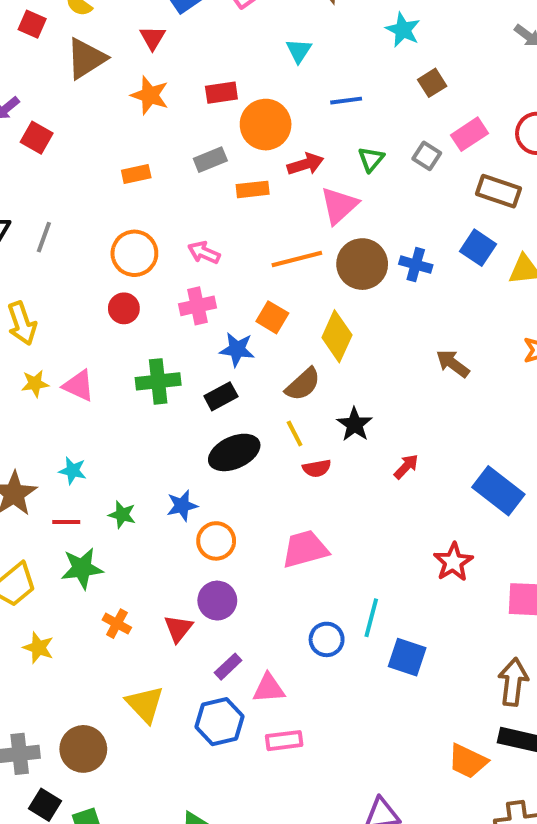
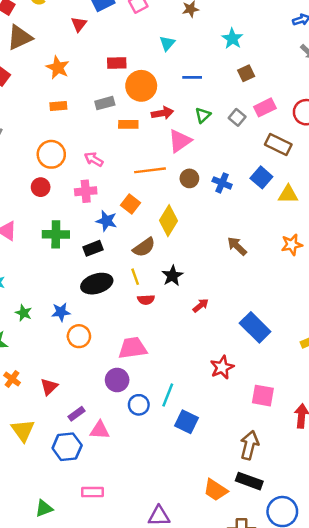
brown triangle: (86, 59) -> (20, 37), moved
orange star: (150, 95) -> (58, 68), moved
brown circle: (362, 264) -> (189, 178), size x0.6
purple circle: (217, 601) -> (117, 380), moved
pink rectangle: (284, 741) -> (93, 492), moved

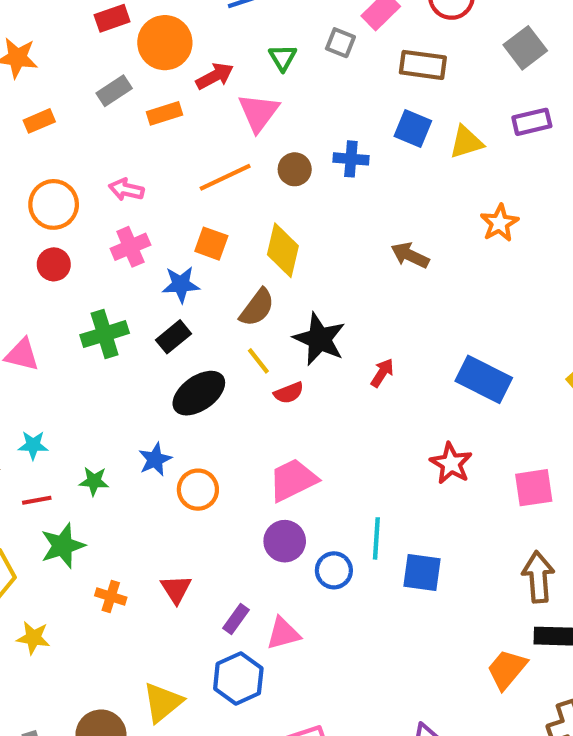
black star: (172, 276) -> (319, 339), size x1.4
yellow triangle: (23, 430) -> (163, 702), moved, turned 45
orange trapezoid: (216, 490) -> (507, 669), turned 115

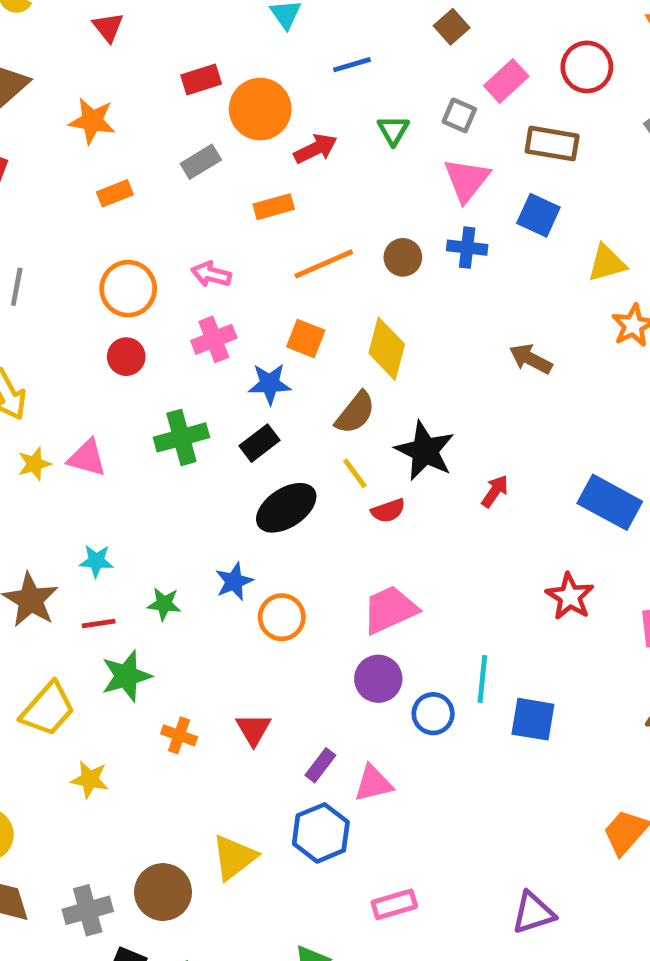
pink triangle: (259, 112) -> (467, 180), moved
orange rectangle: (164, 113) -> (274, 207), moved
yellow triangle: (466, 142) -> (607, 263), moved

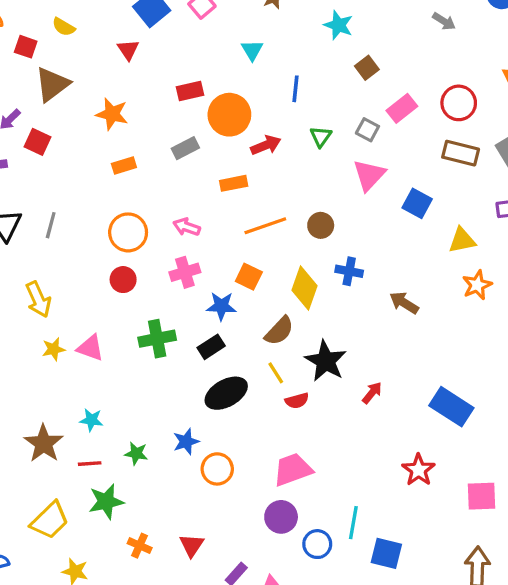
blue line: (352, 65) -> (296, 89), turned -72
brown rectangle: (552, 144) -> (461, 153), moved
blue cross: (467, 248) -> (349, 271), moved

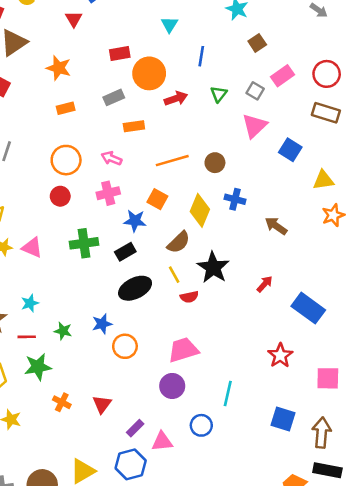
orange rectangle: (234, 183) -> (134, 126), moved
red arrow: (372, 393) -> (265, 284), moved
cyan star: (91, 420) -> (30, 303), turned -30
blue circle: (317, 544) -> (201, 425), moved
blue square: (386, 553) -> (283, 419), moved

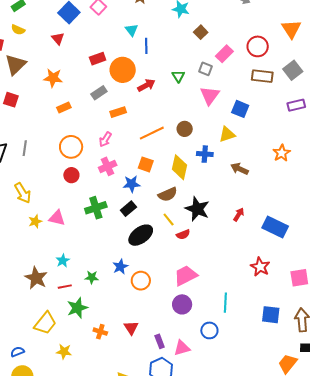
blue line: (201, 56) -> (146, 46), moved
pink arrow: (111, 158) -> (105, 139), turned -70
yellow triangle: (323, 180) -> (227, 134), moved
brown semicircle: (179, 242) -> (168, 194), turned 30
purple rectangle: (135, 428) -> (160, 341), turned -56

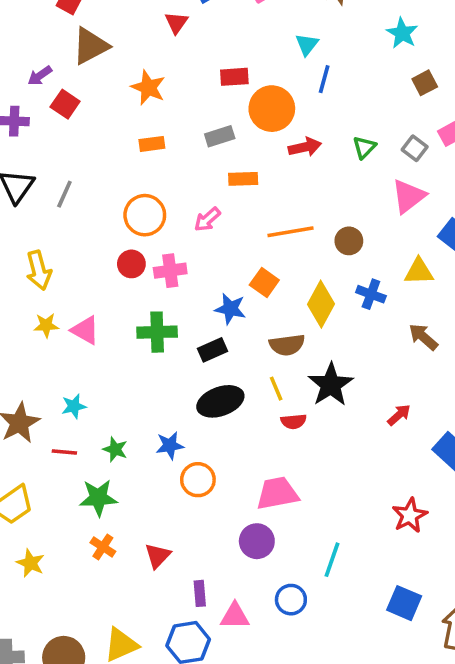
pink cross: (108, 166) -> (170, 271), moved
green star: (77, 308) -> (98, 498), moved

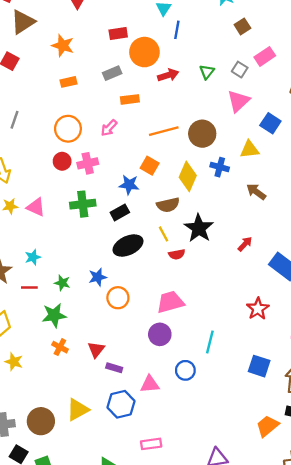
brown circle: (349, 241) -> (202, 134), size x1.5
purple rectangle: (200, 593) -> (114, 368), moved, turned -63

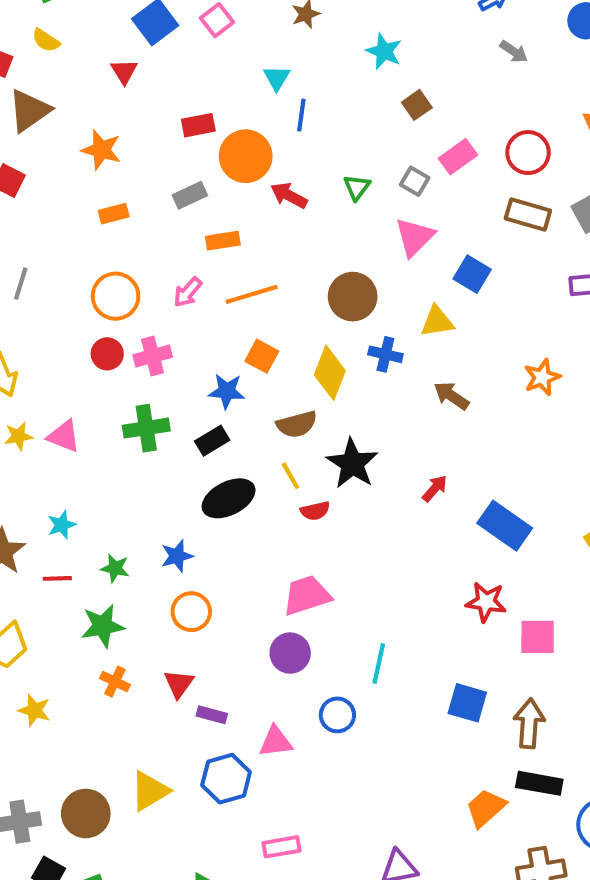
red arrow: (168, 75) -> (289, 195), turned -132
orange line: (164, 131) -> (252, 294), moved
orange circle: (118, 298) -> (191, 612), moved
red star: (258, 309) -> (486, 602), moved, turned -30

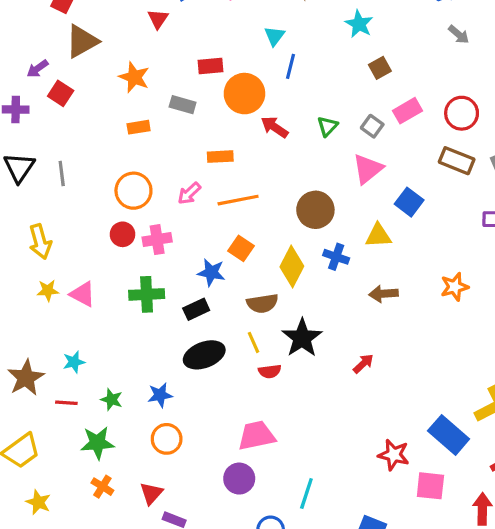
gray rectangle: (190, 195) -> (183, 105), moved, turned 35
gray line: (21, 284) -> (62, 174), turned -30
brown arrow: (451, 396) -> (383, 294), turned -44
blue rectangle: (505, 526) -> (449, 435), moved

